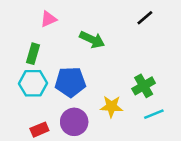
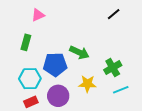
green arrow: (92, 40) -> (79, 52), moved
cyan hexagon: (33, 83) -> (30, 79), moved

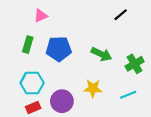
green arrow: (79, 52) -> (101, 54), moved
blue pentagon: (55, 65) -> (59, 49), moved
green cross: (113, 68) -> (135, 64), moved

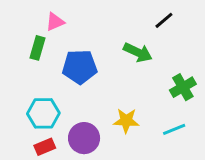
green rectangle: (28, 45) -> (38, 48), moved
green arrow: (101, 54) -> (138, 52), moved

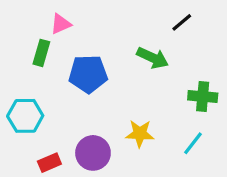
green cross: (183, 87) -> (203, 97), turned 35
cyan hexagon: (43, 113) -> (25, 116), moved
cyan line: (174, 129) -> (193, 143), turned -30

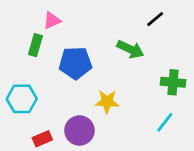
yellow star: (140, 134) -> (107, 102), moved

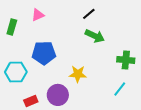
black line: (155, 19) -> (89, 14), moved
green rectangle: (35, 45) -> (12, 27), moved
blue pentagon: (75, 63) -> (44, 53), moved

